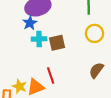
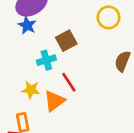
cyan cross: (39, 39) -> (46, 60), moved
yellow star: (19, 87) -> (31, 90), moved

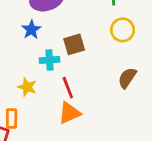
blue star: (27, 25) -> (31, 30), moved
orange triangle: (54, 101) -> (69, 113), moved

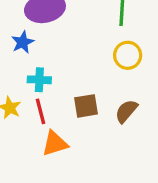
brown square: (74, 44) -> (86, 106), moved
red line: (68, 88) -> (41, 111), moved

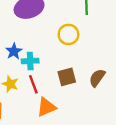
blue star: (23, 42) -> (14, 51), moved
yellow circle: (128, 55) -> (68, 34), moved

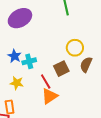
yellow circle: (68, 34) -> (75, 48), moved
red line: (33, 84) -> (46, 81), moved

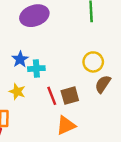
brown square: (61, 69) -> (70, 96), moved
orange triangle: (50, 96) -> (66, 125), moved

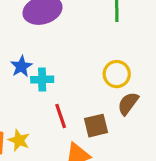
yellow star: (17, 92) -> (19, 140), moved
brown square: (70, 96) -> (96, 126), moved

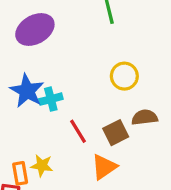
blue star: (21, 66) -> (27, 91), size x1.5
brown semicircle: (128, 103) -> (145, 117), moved, turned 60

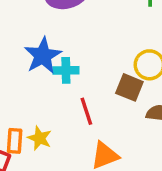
brown square: (116, 133) -> (129, 87), moved, turned 35

